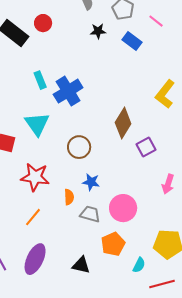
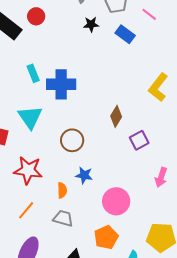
blue cross: (68, 91) -> (61, 84), turned 32
brown diamond: (123, 123) -> (116, 116), size x0.7
gray trapezoid: (90, 214) -> (63, 218), moved

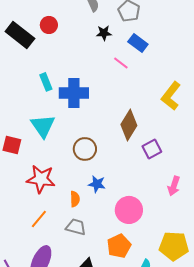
pink line: (149, 14) -> (121, 63), moved
brown diamond: (116, 116) -> (129, 125), size x1.4

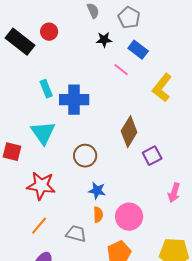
yellow L-shape: (171, 96) -> (162, 88), moved
orange semicircle: (75, 199) -> (98, 215), moved

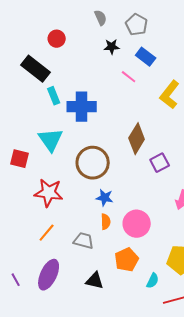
black rectangle: (20, 42) -> (36, 69), moved
brown circle: (85, 156) -> (93, 163), size x1.4

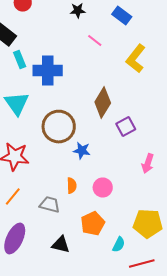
blue rectangle: (146, 57) -> (122, 16), moved
blue star: (105, 198) -> (82, 150), moved
pink circle: (137, 224) -> (103, 188), size x0.7

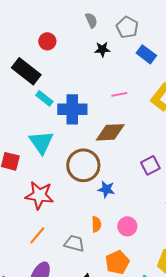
pink line: (95, 40) -> (119, 94), moved, turned -49
cyan rectangle: (20, 60) -> (44, 98), turned -30
brown diamond: (103, 102) -> (110, 132), moved, turned 56

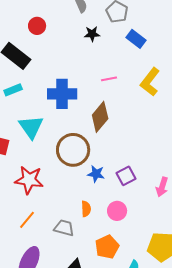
cyan rectangle: (44, 98) -> (13, 90), moved, turned -60
brown diamond: (110, 132) -> (100, 117), turned -48
purple square: (150, 165) -> (126, 176), moved

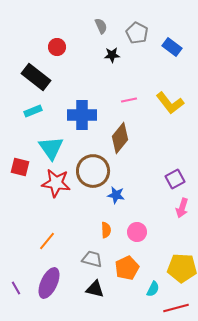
blue rectangle: (136, 39) -> (172, 47), moved
yellow L-shape: (150, 82) -> (170, 103), turned -76
purple square: (126, 176) -> (175, 179), moved
red star: (29, 180) -> (56, 183), moved
gray trapezoid: (64, 228) -> (92, 259), moved

